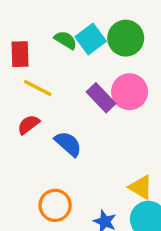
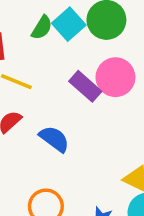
green semicircle: (66, 40) -> (42, 28), turned 95

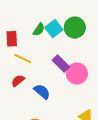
pink circle: (115, 77) -> (77, 74), moved

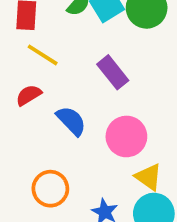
pink circle: (77, 74) -> (126, 136), moved

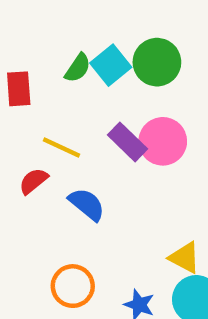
yellow line: (43, 55) -> (62, 147), moved
pink circle: (126, 136) -> (163, 141), moved

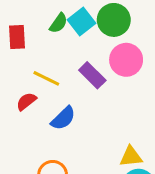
pink circle: (163, 141) -> (126, 60), moved
blue semicircle: (87, 204) -> (63, 118), turned 96
yellow triangle: (185, 258) -> (131, 157), turned -35

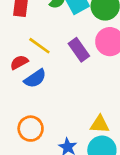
blue semicircle: (63, 118) -> (35, 78), moved

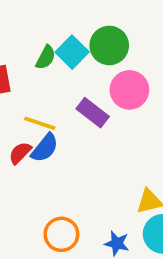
blue semicircle: (35, 78) -> (45, 148), moved

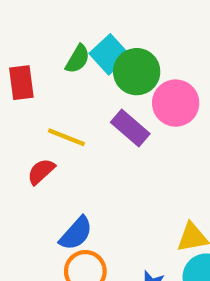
green circle: (109, 45) -> (137, 72), moved
blue semicircle: (45, 148) -> (76, 233), moved

